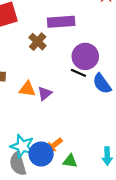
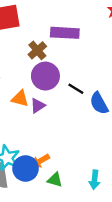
purple circle: (85, 56) -> (45, 76), moved

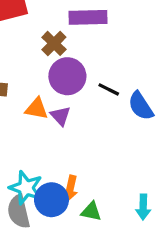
purple triangle: (38, 106) -> (60, 116), turned -35
orange arrow: (40, 161) -> (70, 188), turned -42

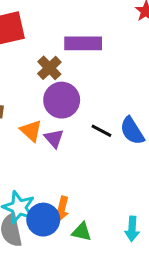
black line: (109, 89) -> (101, 131), moved
orange triangle: (37, 109) -> (31, 131), turned 30

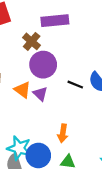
orange arrow: (62, 209) -> (63, 133), moved

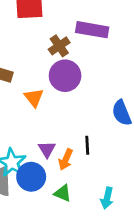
black line: (75, 85) -> (87, 145), moved, turned 49
purple triangle: (40, 94) -> (47, 149), moved

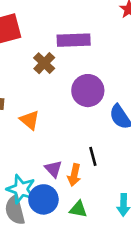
purple circle: (65, 76) -> (88, 91), moved

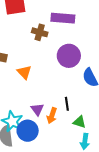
brown cross: (44, 63) -> (40, 32), turned -35
green triangle: (78, 209) -> (79, 122), moved

